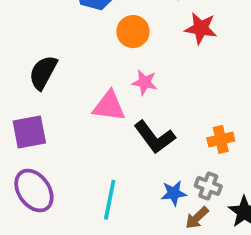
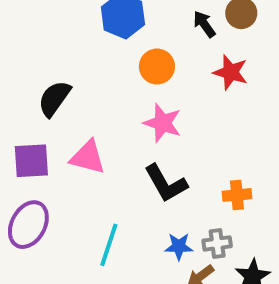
pink star: (145, 82) -> (163, 123), size x1.4
pink triangle: (109, 106) -> (88, 157), moved
gray cross: (208, 186) -> (217, 243), turned -35
purple ellipse: (34, 191) -> (28, 225), turned 57

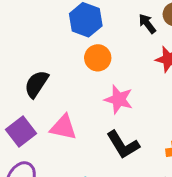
orange circle: (157, 67) -> (98, 58), moved
purple square: (31, 161) -> (21, 132), turned -32

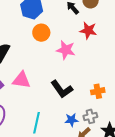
pink star: (119, 99) -> (66, 50), moved

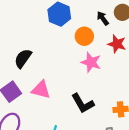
orange circle: (41, 33) -> (84, 36), moved

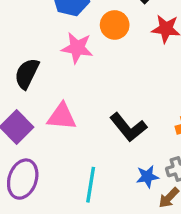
pink star: (91, 62) -> (77, 48), moved

